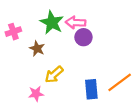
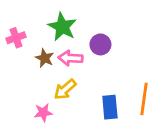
pink arrow: (76, 23) -> (70, 58), moved
orange line: (120, 82) -> (144, 99), turned -45

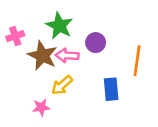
brown star: (45, 58) -> (42, 55), size x1.6
orange line: (144, 99) -> (137, 61), moved
blue rectangle: (110, 107) -> (111, 89), moved

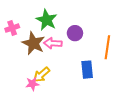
yellow arrow: (62, 85) -> (42, 75), moved

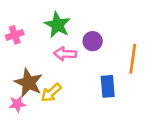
brown star: (33, 43) -> (29, 83), moved
pink star: (32, 84) -> (17, 104), moved

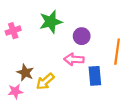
green star: (57, 25) -> (51, 22), turned 30
pink arrow: (65, 54) -> (74, 59), moved
brown star: (29, 83) -> (25, 73), size x0.7

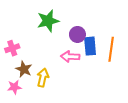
pink cross: (13, 31) -> (12, 48), moved
blue rectangle: (95, 76) -> (90, 46), moved
yellow arrow: (45, 81) -> (43, 78), turned 144

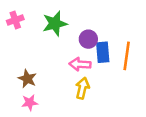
pink cross: (12, 48) -> (15, 20), moved
yellow arrow: (43, 78) -> (82, 88), moved
pink star: (14, 87) -> (30, 103), moved

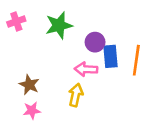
yellow arrow: (82, 88) -> (76, 95), moved

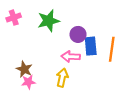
pink star: (32, 111) -> (28, 82), moved

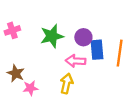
pink cross: (14, 18) -> (12, 30), moved
green star: (48, 21) -> (52, 36), moved
brown star: (24, 69) -> (16, 73), moved

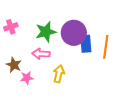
purple circle: (83, 37) -> (74, 33), size x1.6
pink arrow: (76, 61) -> (41, 54), moved

